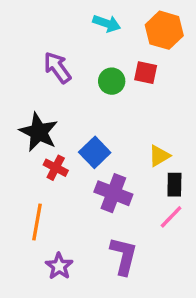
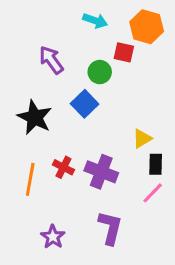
red square: (146, 73) -> (124, 52), moved
blue square: (95, 152) -> (85, 104), moved
red cross: (56, 168) -> (63, 167), moved
orange line: (37, 222) -> (30, 179), moved

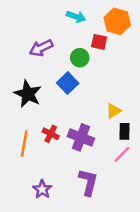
purple arrow: (51, 60) -> (41, 48), turned -80

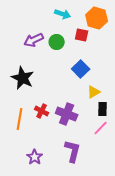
green circle: (80, 58) -> (57, 42), moved
blue square: (68, 83) -> (81, 69), moved

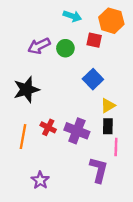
black star: (23, 78) -> (26, 90), turned 30
black rectangle: (103, 109) -> (108, 126), moved
pink line: (101, 128) -> (116, 147), turned -42
purple L-shape: (73, 151) -> (99, 170), moved

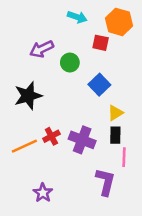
green circle: (65, 48) -> (70, 63), moved
red cross: (48, 127) -> (51, 136), turned 35
orange line: (23, 137) -> (24, 146), turned 55

